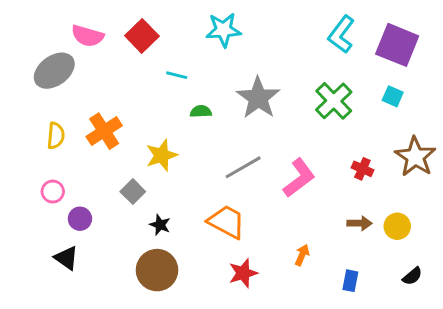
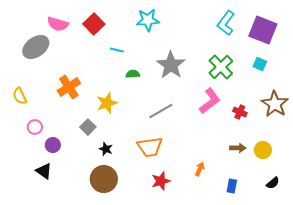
yellow semicircle: (56, 136) -> (20, 96), moved, turned 150
pink L-shape: (299, 178) -> (210, 101), moved
orange trapezoid: (227, 222) -> (150, 147), turned 144

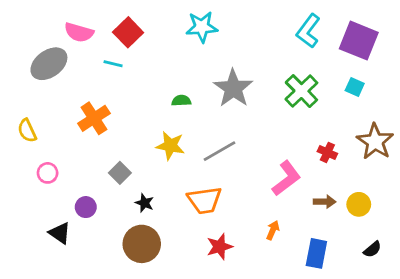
cyan line: (117, 50) -> (113, 64), moved
pink L-shape: (210, 101) -> (286, 178), moved
yellow star: (107, 103) -> (170, 146), moved, turned 30
purple circle: (53, 145) -> (86, 207), moved
blue rectangle: (232, 186) -> (316, 253), size x1.5

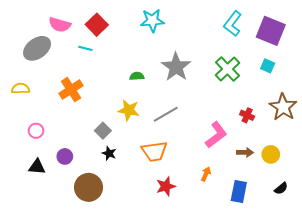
yellow semicircle: (27, 131) -> (21, 89), moved, turned 114
gray square: (120, 173) -> (103, 131), moved
black triangle: (60, 233) -> (37, 167), moved, turned -30
brown circle: (142, 244) -> (89, 187), moved

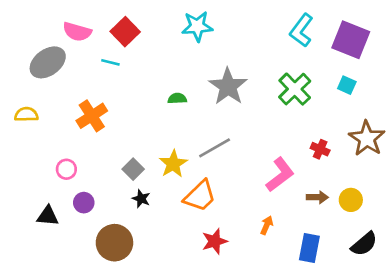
yellow star: (129, 110) -> (173, 164), moved, turned 30
pink circle: (36, 131) -> (66, 169), moved
orange trapezoid: (154, 151) -> (200, 196), turned -36
black semicircle: (281, 188) -> (364, 244), size x1.5

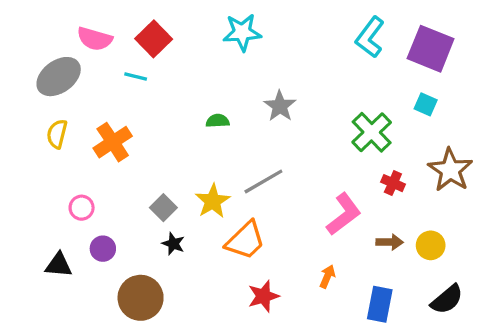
gray star: (228, 86) -> (280, 106), size x0.7
green cross: (295, 89) -> (372, 132), moved
yellow semicircle: (26, 114) -> (57, 134), moved, turned -75

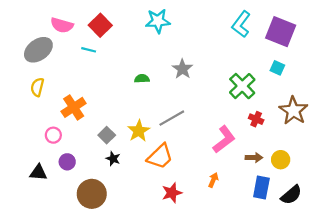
orange cross: (113, 142) -> (74, 107), moved
blue rectangle: (380, 304) -> (261, 187), moved

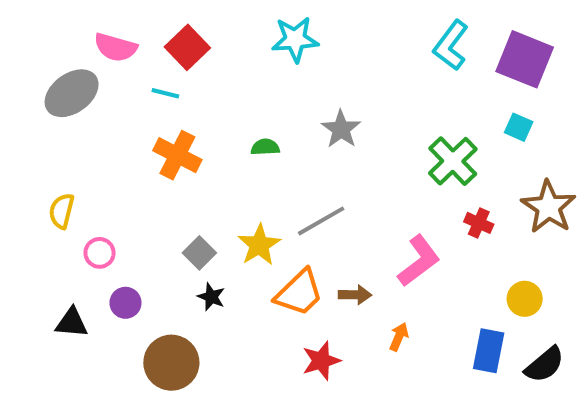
yellow semicircle: (37, 87) -> (62, 211), moved
orange cross: (74, 107) -> (177, 155), moved, turned -30
brown arrow: (254, 158) -> (355, 295), moved

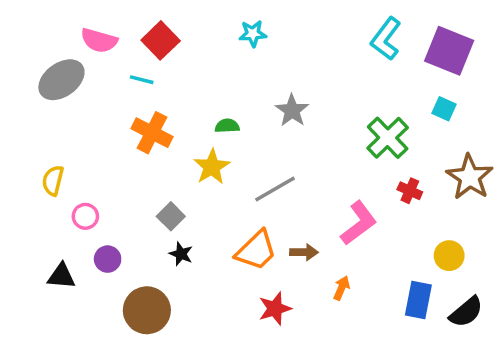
cyan star: (295, 39) -> (253, 34), size x0.7
yellow star: (259, 245) -> (212, 167), moved

